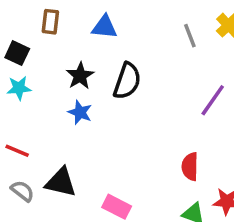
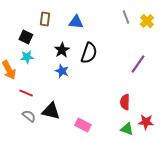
gray line: (190, 36) -> (126, 17), moved

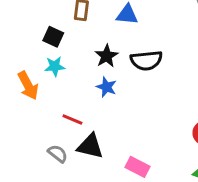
black semicircle: (89, 53) -> (146, 60), turned 65
red line: (26, 93) -> (72, 120), moved

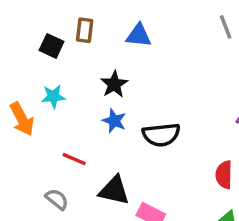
black square: (53, 37) -> (52, 46), moved
black semicircle: (146, 60) -> (161, 135), moved
black triangle: (90, 146) -> (114, 190), moved

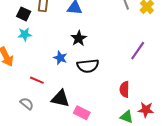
black star: (114, 84) -> (79, 38), moved
cyan star: (53, 96) -> (25, 34), moved

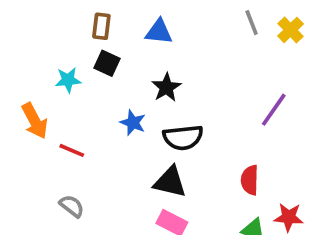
black square: (24, 14) -> (107, 63), moved
red line: (37, 80) -> (72, 150), moved
black triangle: (60, 98) -> (170, 182), moved

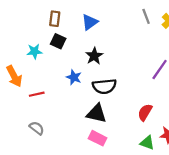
blue triangle: (159, 32) -> (90, 22), turned -42
red line: (72, 150) -> (37, 94), turned -35
red semicircle: (250, 180) -> (145, 112), turned 30

